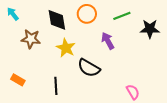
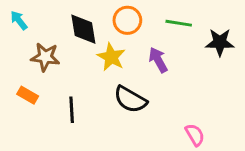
green line: (122, 16) -> (179, 23), turned 30
yellow star: (66, 48) -> (111, 57), moved
orange rectangle: (18, 80) -> (28, 95), moved
black line: (56, 86) -> (72, 110), moved

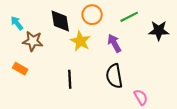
cyan arrow: (19, 20) -> (17, 23), moved
green line: (179, 23) -> (129, 17), turned -36
black semicircle: (130, 100) -> (114, 76), moved, turned 50
black line: (72, 110) -> (70, 79), moved

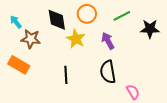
orange rectangle: (20, 69) -> (19, 65), size x1.5

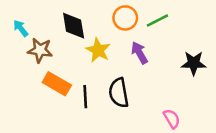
orange circle: (87, 14) -> (125, 18), moved
black star: (150, 29) -> (194, 63), moved
orange rectangle: (19, 65) -> (57, 84), moved
black semicircle: (108, 72) -> (119, 93), moved

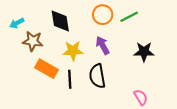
cyan arrow: (21, 28) -> (17, 23), turned -80
yellow star: (98, 50) -> (73, 51), moved, turned -30
purple arrow: (139, 53) -> (103, 45), moved
black star: (194, 63) -> (144, 52), moved

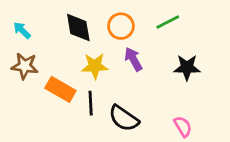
orange circle: (103, 15) -> (121, 26), moved
cyan arrow: (17, 23) -> (22, 30), turned 72
brown star: (33, 41) -> (25, 66), moved
black semicircle: (97, 76) -> (124, 118), moved, turned -45

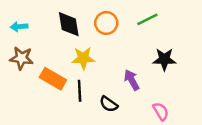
cyan arrow: (22, 30) -> (19, 27), turned -49
purple arrow: (133, 59) -> (132, 80), moved
black semicircle: (124, 118) -> (109, 104), size x0.7

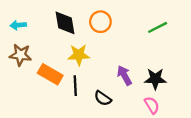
green line: (147, 19) -> (158, 27), moved
black star: (164, 59) -> (155, 79), moved

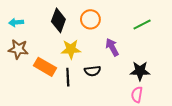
black diamond: (65, 23) -> (58, 20), turned 30
purple arrow: (124, 75) -> (112, 47), moved
black semicircle: (103, 98) -> (93, 71), moved, turned -42
pink semicircle: (152, 105) -> (137, 95), turned -140

